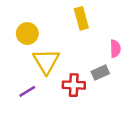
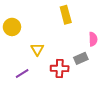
yellow circle: (27, 34) -> (12, 27), moved
yellow triangle: (46, 61) -> (37, 49), size x0.6

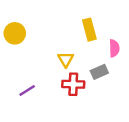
yellow rectangle: (66, 15) -> (89, 30), moved
yellow triangle: (37, 49) -> (66, 59), moved

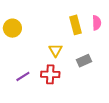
pink semicircle: (114, 48) -> (97, 23), moved
red cross: (73, 84) -> (50, 74), moved

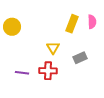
yellow rectangle: (76, 25) -> (72, 24), turned 36
purple line: (23, 76) -> (22, 73), turned 40

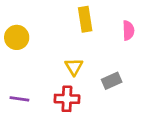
yellow rectangle: (72, 24) -> (85, 19), moved, turned -30
purple line: (22, 73) -> (19, 99), moved

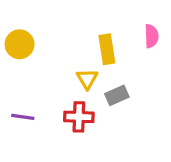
yellow rectangle: (85, 19) -> (107, 49), moved
gray rectangle: (112, 81) -> (117, 95), moved

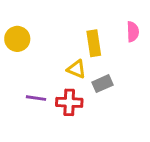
yellow triangle: (87, 79) -> (76, 69), turned -36
purple line: (23, 117) -> (36, 98), moved

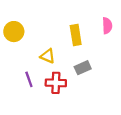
yellow triangle: (76, 69) -> (48, 56), moved
purple line: (36, 98) -> (29, 79), turned 63

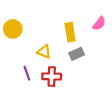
pink semicircle: (107, 26) -> (99, 24), turned 40
gray rectangle: (83, 68) -> (77, 54), moved

